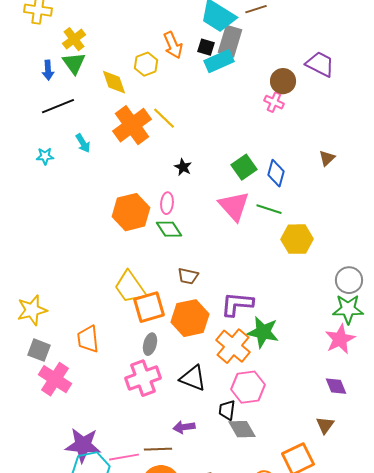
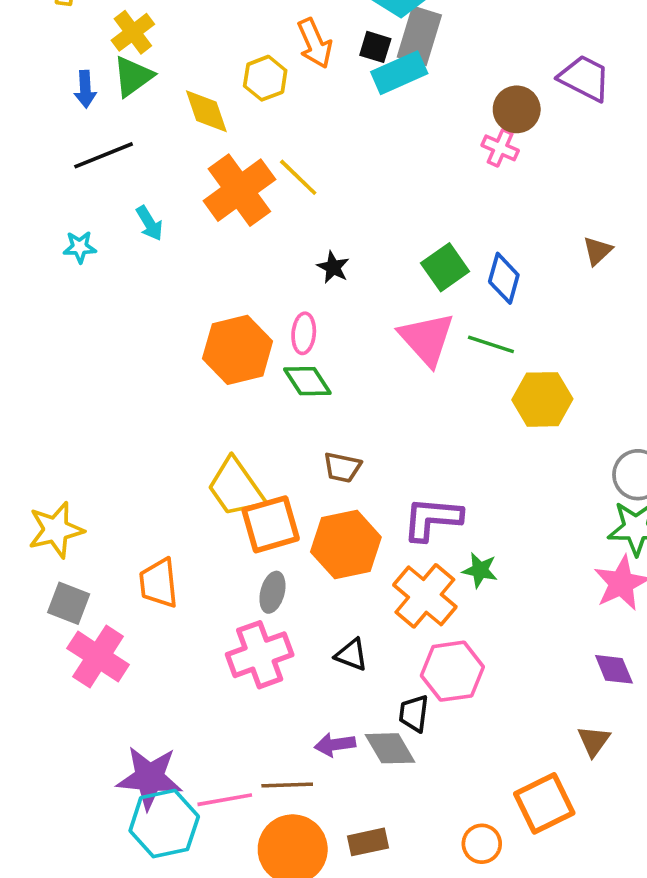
green triangle: (74, 63) -> (133, 76), turned 30
green star: (263, 332) -> (480, 570), size x0.6
black triangle: (193, 378) -> (351, 655), size x0.7
gray diamond: (242, 429) -> (390, 748), moved

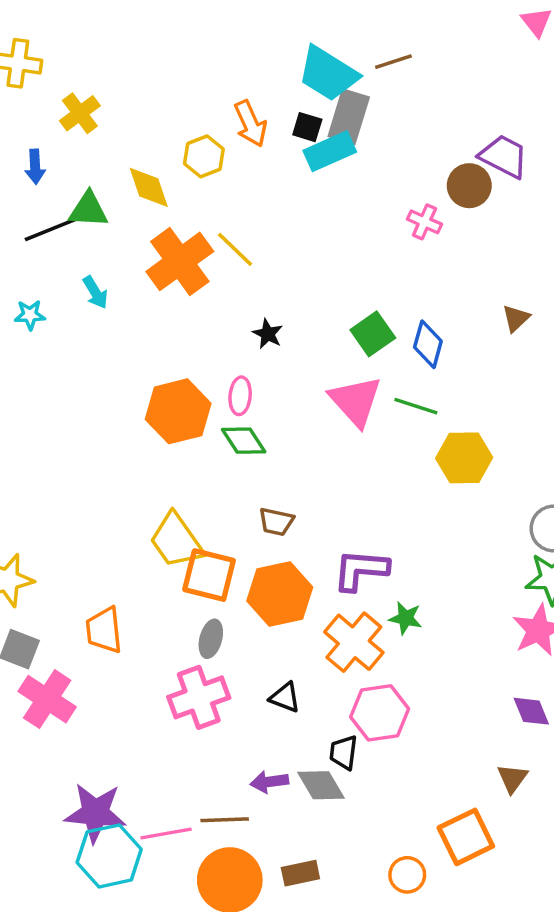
green triangle: (133, 76) -> (88, 210), moved, turned 39
brown circle: (517, 109) -> (469, 186), moved
orange square: (271, 524) -> (209, 575), turned 30

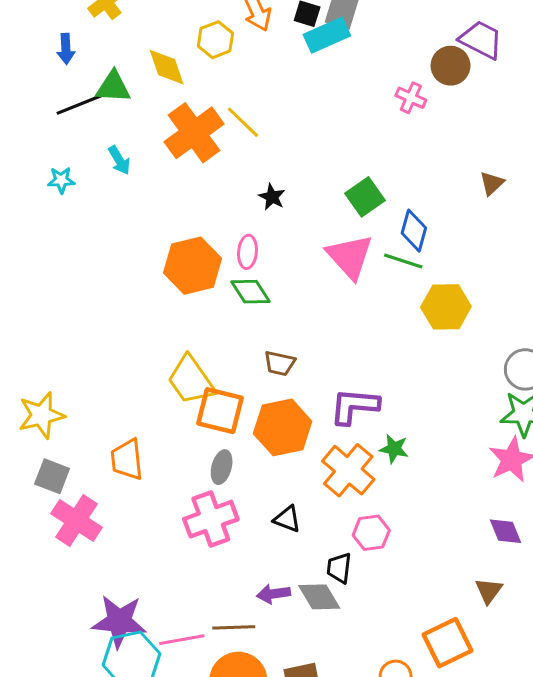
blue diamond: (428, 344) -> (414, 231), moved
pink hexagon: (380, 713) -> (371, 533), size x0.7

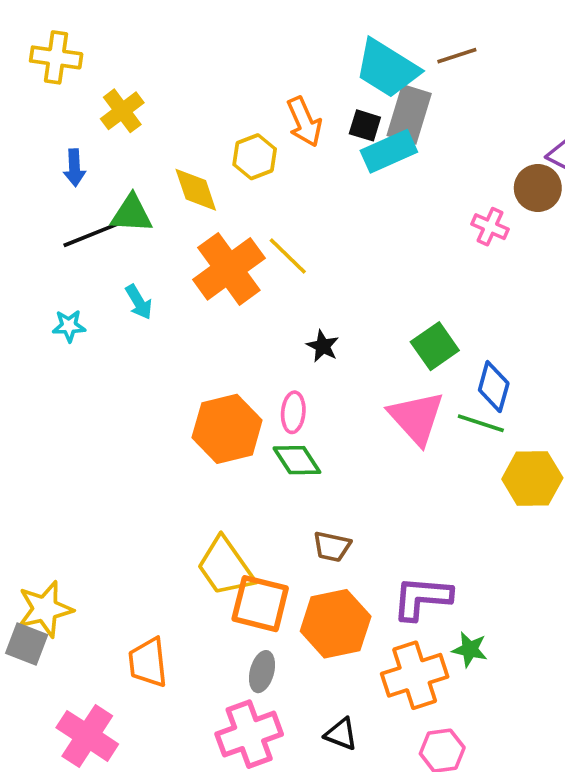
orange cross: (348, 470) -> (415, 675), turned 32
gray square: (52, 476) -> (27, 644), moved

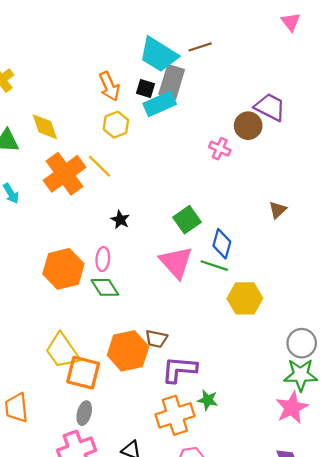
yellow hexagon: (255, 157) -> (116, 125), moved
brown trapezoid: (332, 547) -> (156, 339), moved
orange hexagon: (336, 624) -> (128, 351), moved

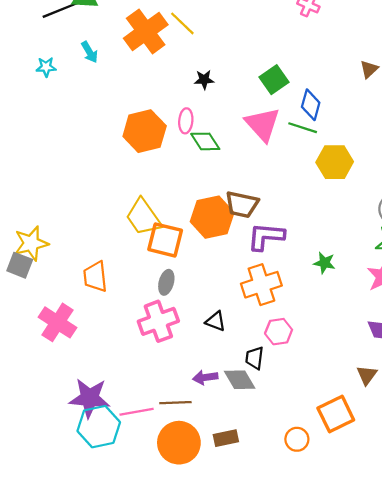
black star: (120, 220) -> (204, 80), turned -30
green diamond: (105, 287) -> (205, 141), moved
brown trapezoid: (156, 339) -> (242, 204), size x1.4
green star: (208, 400) -> (324, 263), moved

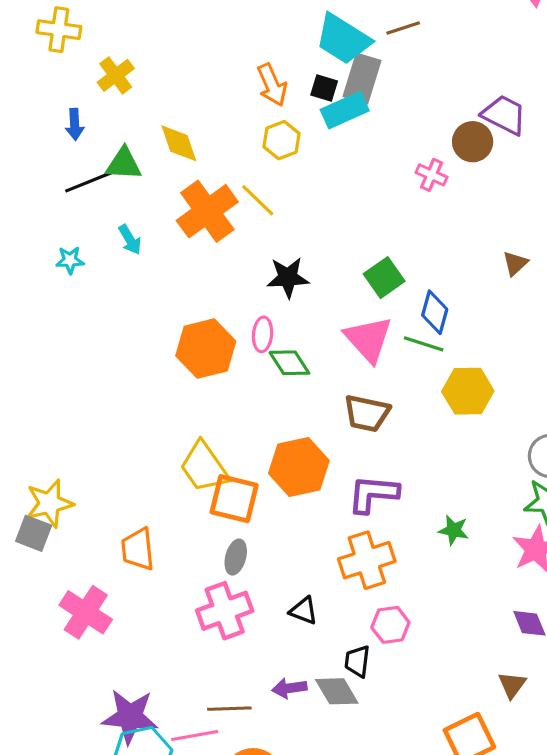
black star: (204, 80) -> (288, 278), size x1.5
brown trapezoid: (242, 204) -> (367, 413), moved
brown line: (175, 403) -> (229, 709), moved

